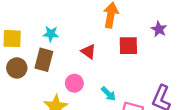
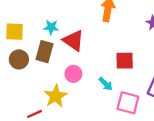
red square: (128, 46) -> (125, 61), moved
red triangle: (88, 51) -> (73, 41), moved, size x1.5

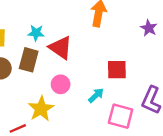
cyan arrow: (106, 84) -> (96, 95), turned -88

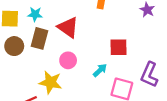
cyan star: (36, 33) -> (35, 14), moved
yellow star: (41, 109) -> (50, 82), turned -30

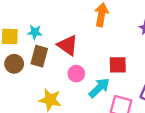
pink circle: (68, 60) -> (76, 74), moved
cyan arrow: (100, 70) -> (99, 88), size x1.5

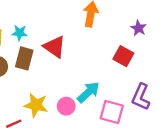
red square: (118, 65) -> (123, 56), moved, turned 30
pink circle: (76, 74) -> (66, 106), moved

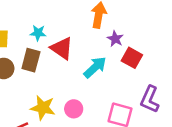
purple star: (138, 28) -> (115, 39), moved
cyan star: (20, 33) -> (38, 33), moved
cyan arrow: (88, 92) -> (95, 67), moved

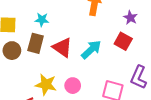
purple star: (115, 39) -> (130, 18), moved
red triangle: (62, 48) -> (62, 47), moved

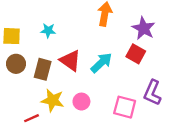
purple star: (130, 18) -> (144, 28), size x1.5
brown rectangle: (36, 43) -> (43, 69), moved

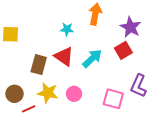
cyan star: (48, 31) -> (67, 29), moved
red square: (136, 54) -> (123, 50), turned 30
brown circle: (16, 64) -> (14, 94), moved

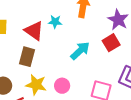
red triangle: (64, 56) -> (34, 31), moved

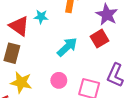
pink circle: (62, 86) -> (59, 80), moved

